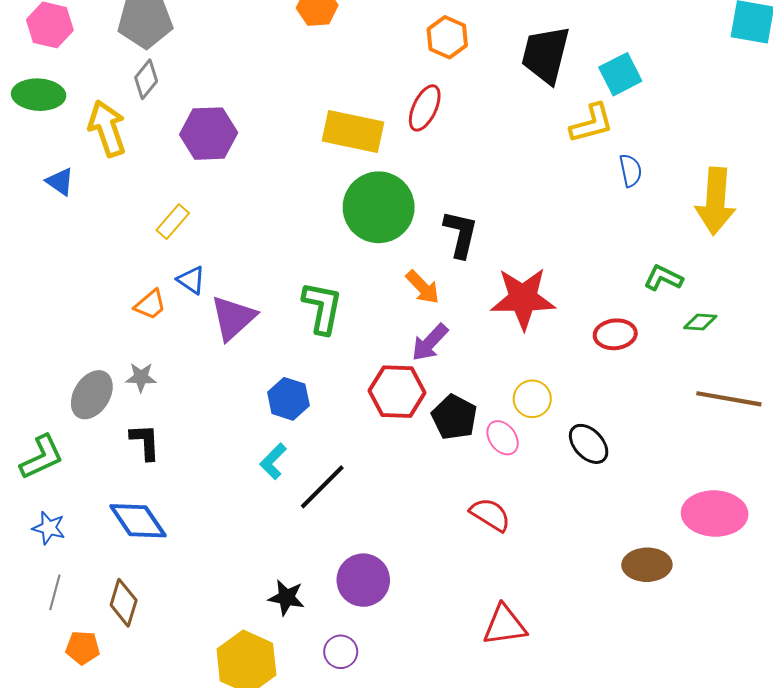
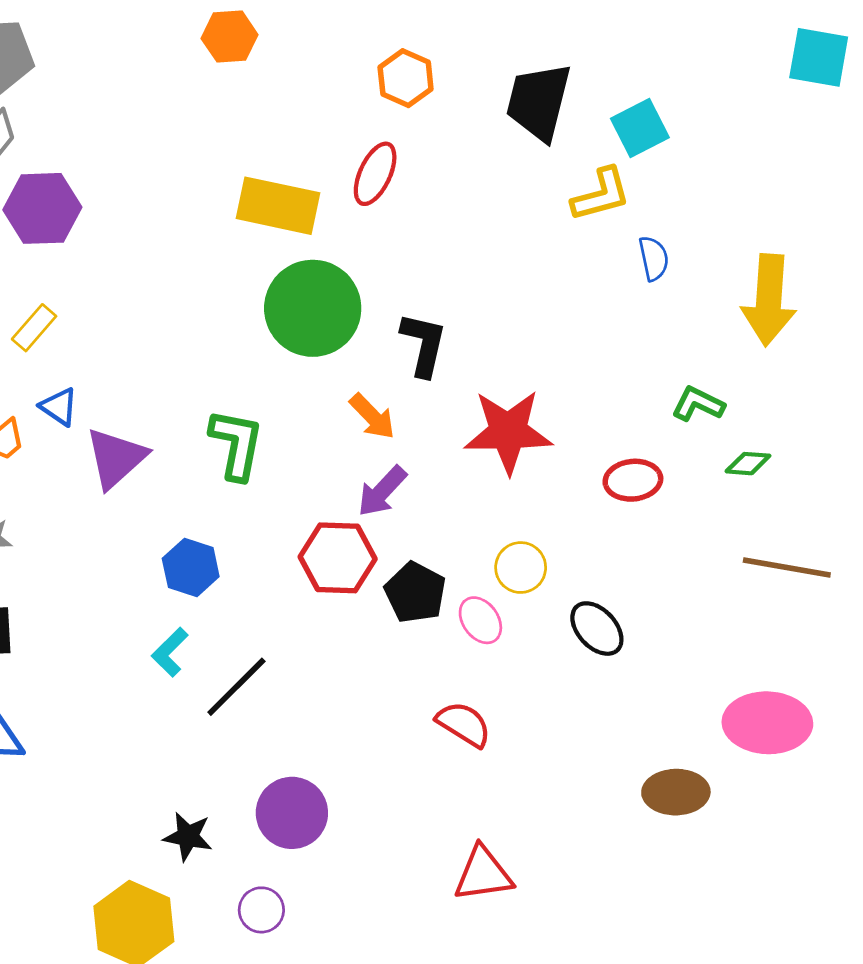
purple hexagon: (209, 134) -> (42, 208), moved

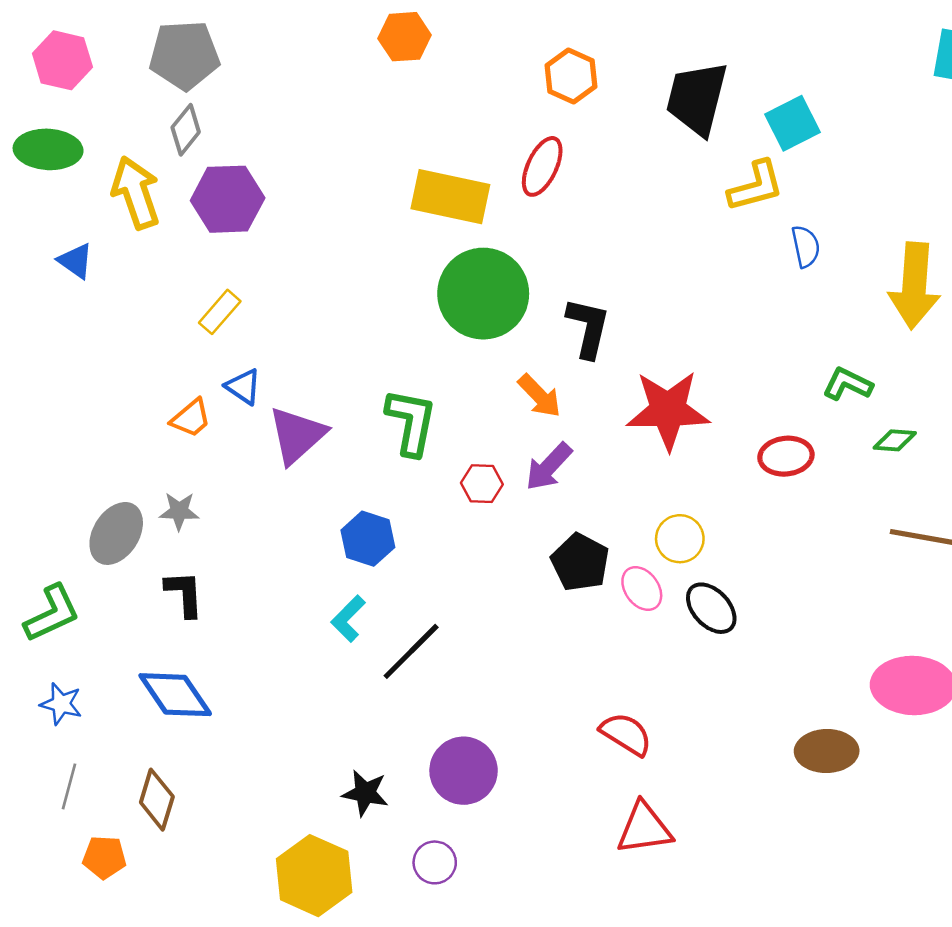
red hexagon: (338, 558) -> (482, 484), moved, size x0.6
black ellipse: (597, 629) -> (711, 608), moved
red semicircle: (464, 724) -> (626, 734), moved

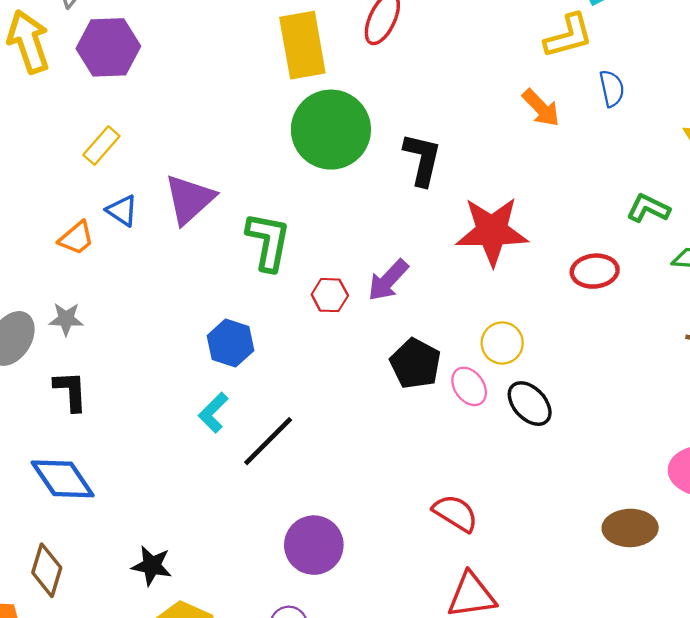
yellow rectangle: (450, 197) -> (302, 45), turned 68
orange arrow: (540, 396) -> (541, 108), moved
purple triangle: (297, 435) -> (189, 199), moved
black star: (365, 793) -> (152, 566), moved

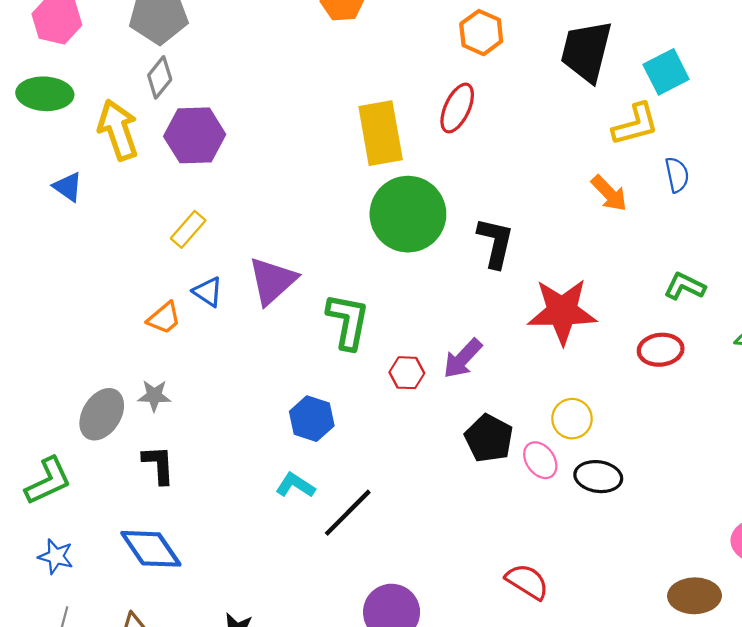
green L-shape: (648, 208) -> (685, 286), moved
black ellipse: (530, 404) -> (598, 477), turned -39
cyan L-shape: (213, 413) -> (295, 485), turned 78

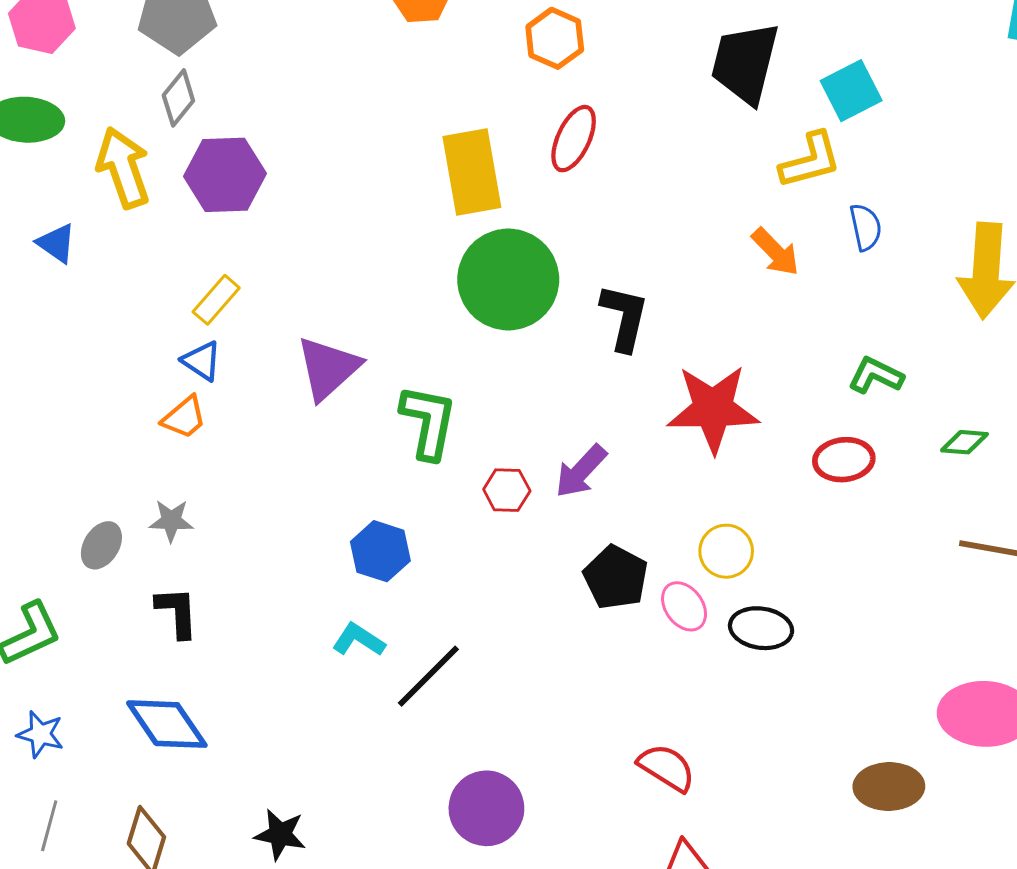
orange hexagon: (481, 33) -> (555, 38), moved
blue triangle: (208, 292) -> (202, 361), moved
gray ellipse: (102, 414) -> (101, 545), size x0.7

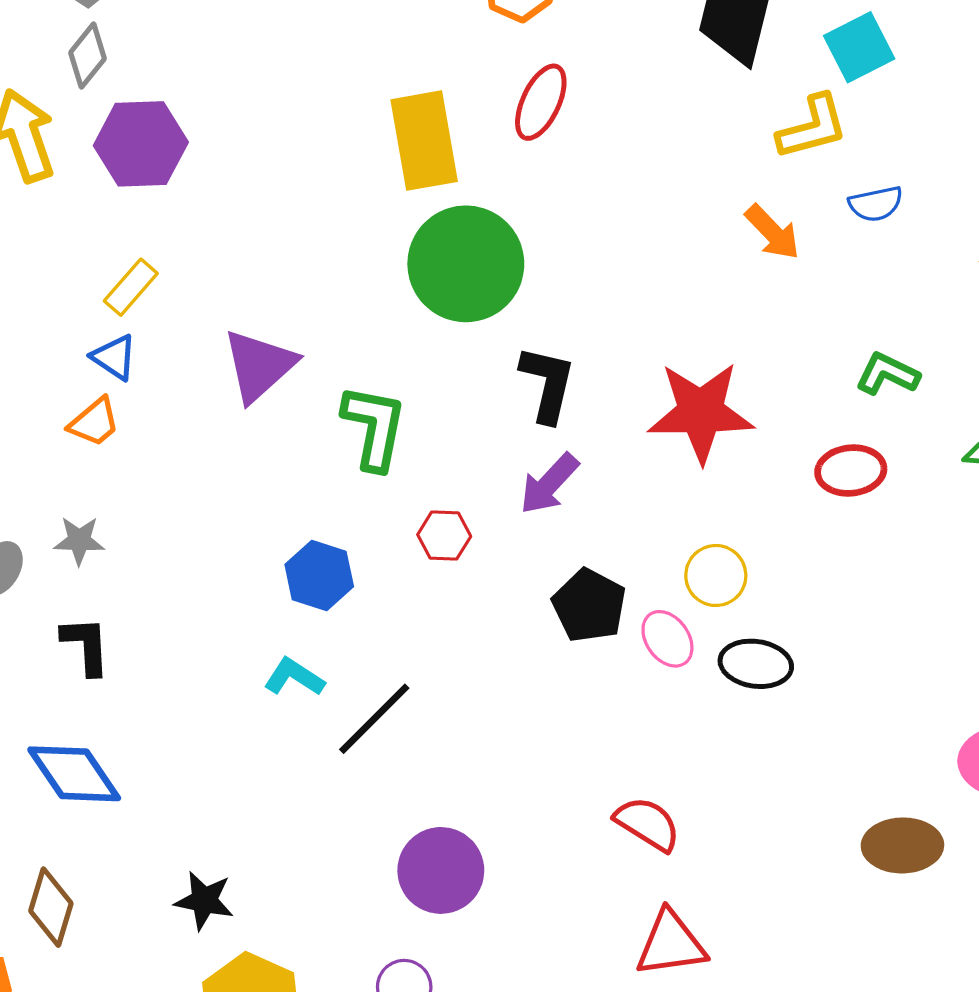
blue semicircle: (866, 227) -> (876, 204), turned 90
black L-shape: (624, 317) -> (547, 384), moved
red hexagon: (507, 490) -> (444, 535), moved

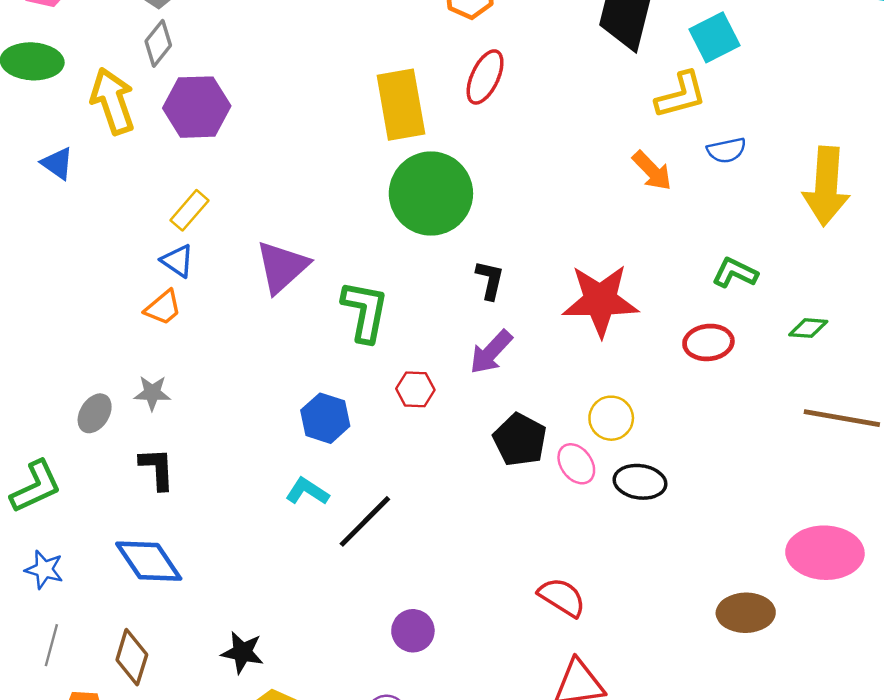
black L-shape: (547, 384) -> (490, 280), size x0.7
purple circle: (441, 870) -> (413, 631), size x0.7

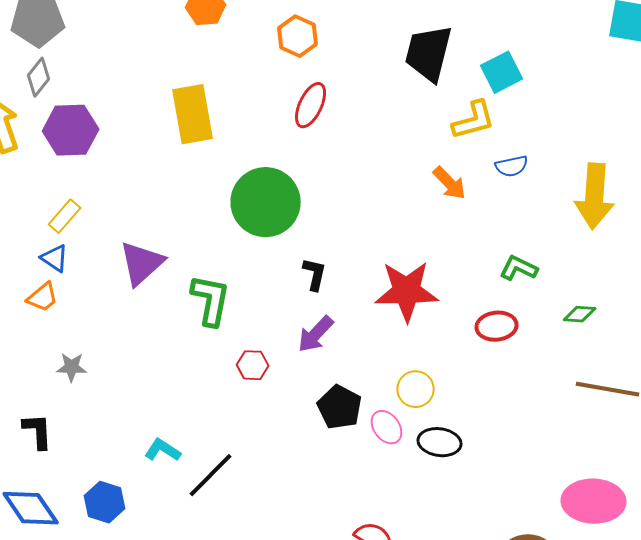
yellow rectangle: (401, 105) -> (193, 114), moved
gray star: (152, 393) -> (72, 367), moved
blue hexagon: (325, 418) -> (105, 502), moved

